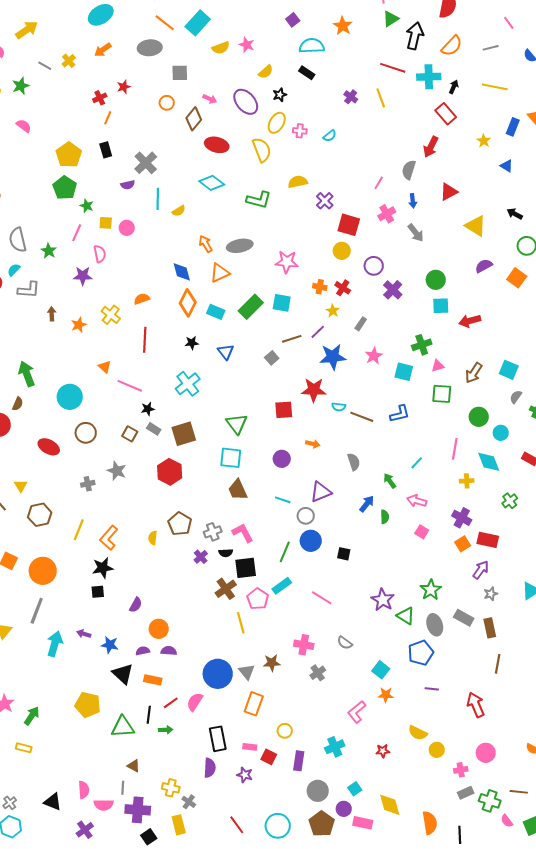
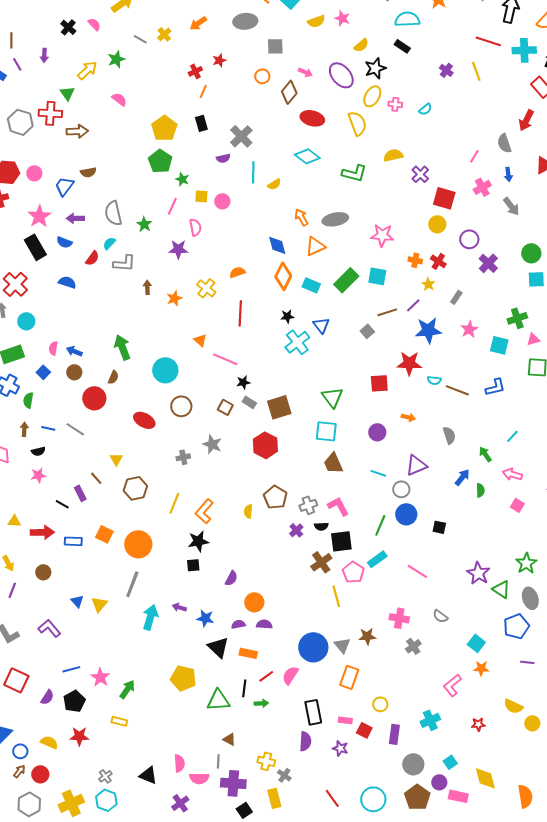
black star: (280, 95) -> (375, 68), size x1.5
gray semicircle: (409, 170) -> (504, 143), turned -36
cyan cross: (188, 384) -> (297, 342), moved

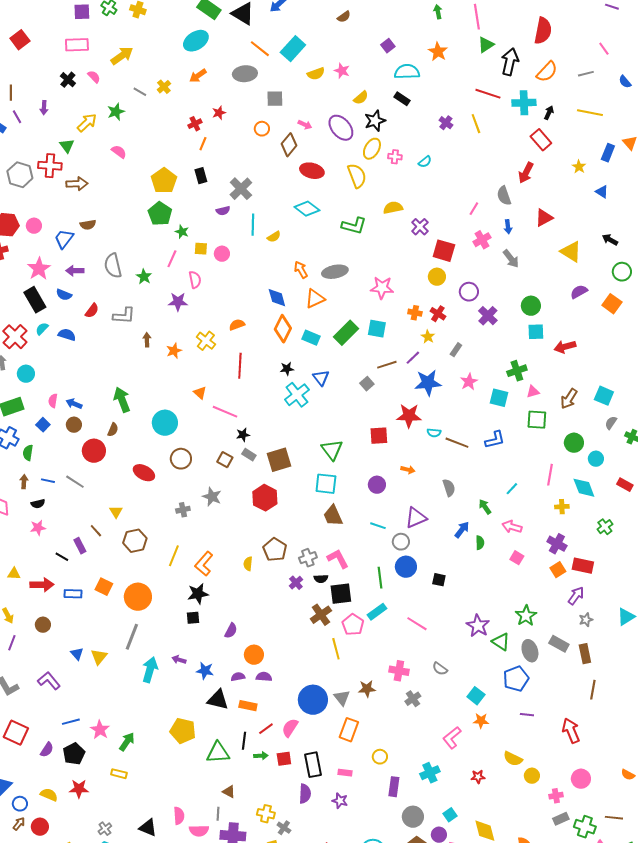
cyan semicircle: (109, 243) -> (42, 329), moved
green line: (380, 525) -> (380, 578), turned -30
black triangle: (218, 647) -> (218, 700), turned -30
red square: (364, 730) -> (284, 759), moved, turned -35

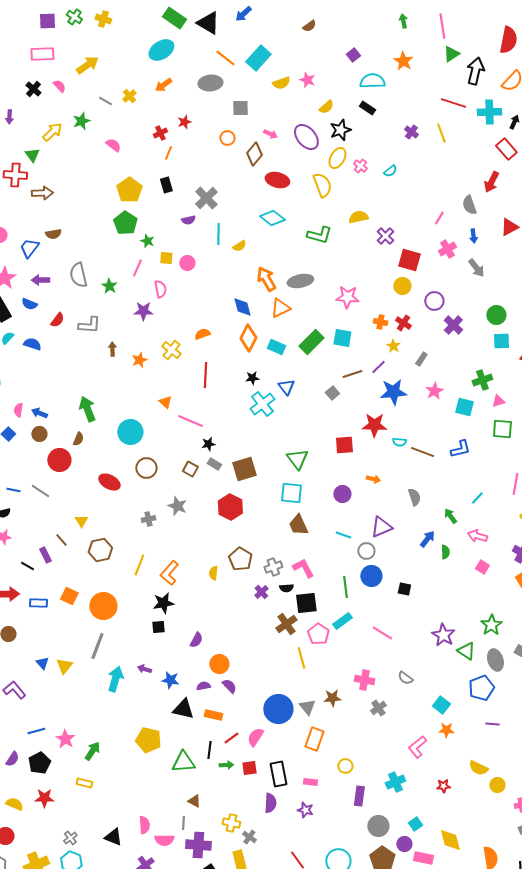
pink semicircle: (119, 152) -> (113, 145), moved
pink cross: (395, 157) -> (360, 166), turned 32
orange arrow: (301, 270) -> (266, 279), size x1.4
purple semicircle: (264, 677) -> (229, 686), turned 42

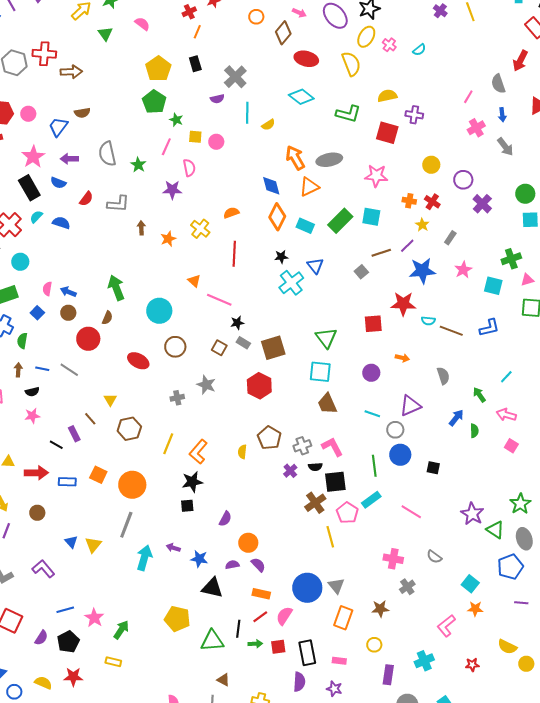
green triangle: (32, 155) -> (105, 34), moved
purple cross: (385, 236) -> (414, 115), turned -36
red square: (409, 260) -> (387, 133), moved
brown star: (332, 698) -> (380, 609), moved
orange rectangle: (213, 715) -> (261, 594), moved

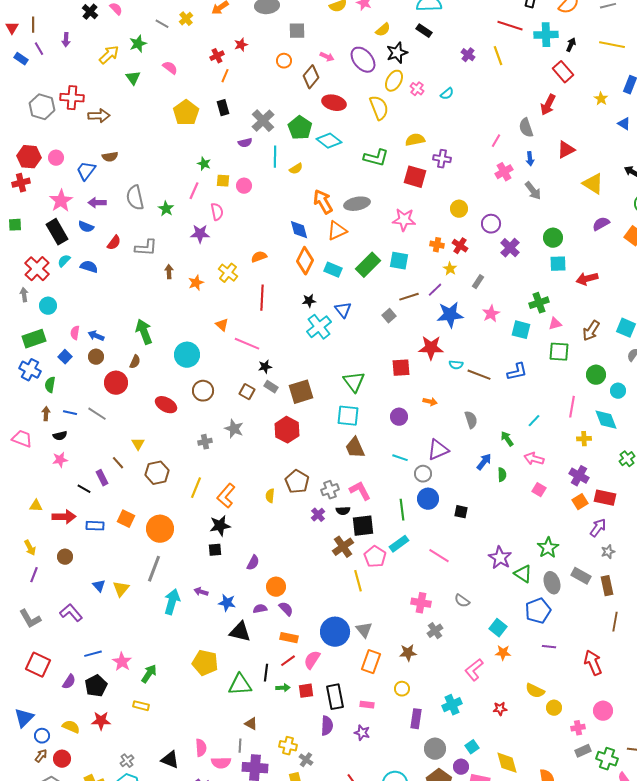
green pentagon: (154, 102) -> (300, 128), moved

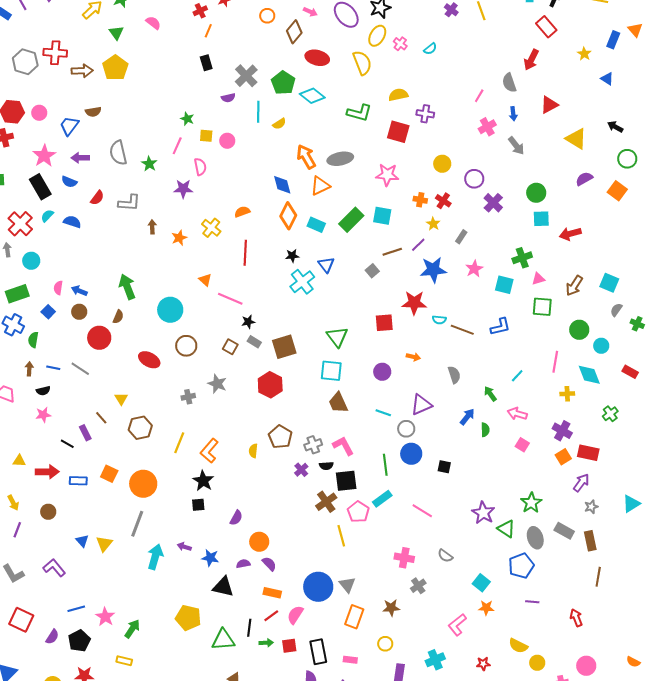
yellow pentagon: (186, 113) -> (115, 68), moved
black star: (220, 526) -> (203, 481), turned -30
red arrow: (593, 663) -> (576, 618), size x0.7

